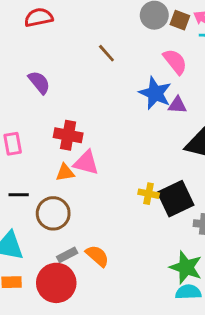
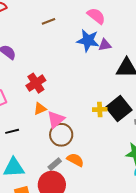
brown line: (106, 53) -> (48, 21), turned -56
red cross: (68, 135) -> (36, 83), turned -30
pink triangle: (86, 163) -> (56, 119), moved, turned -42
brown circle: (53, 213) -> (61, 135), moved

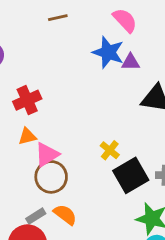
yellow cross: (100, 109) -> (110, 150), turned 32
black square: (119, 109) -> (131, 175), moved

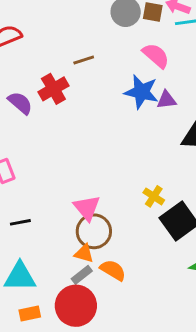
red cross: (27, 100) -> (53, 89), moved
orange triangle: (27, 136) -> (84, 253), moved, turned 36
pink triangle: (47, 155) -> (87, 208), turned -32

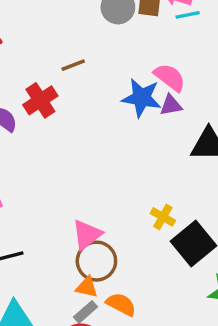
pink semicircle: (156, 56) -> (170, 77), moved
pink triangle: (87, 208) -> (87, 235), turned 36

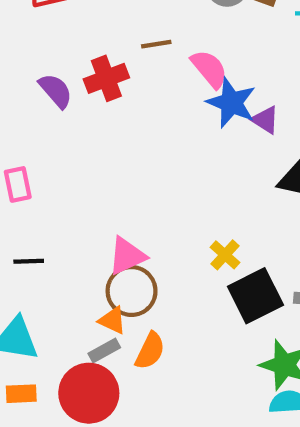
pink semicircle: (170, 77) -> (209, 69), moved
purple triangle: (171, 105) -> (265, 120), turned 30
orange semicircle: (121, 304) -> (150, 351), turned 76

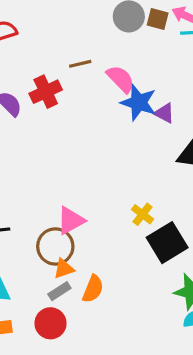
brown circle: (132, 291) -> (55, 246), moved
orange triangle: (112, 320) -> (64, 269), turned -40
red circle: (89, 393) -> (51, 323), size x0.7

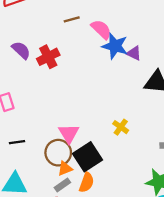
red cross: (46, 92) -> (48, 57), moved
pink triangle: (71, 221) -> (69, 133), turned -30
black square: (167, 243) -> (87, 157), moved

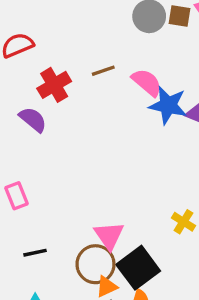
red cross: (48, 57) -> (54, 85), moved

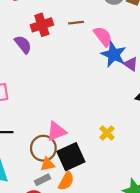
pink triangle: (109, 236) -> (56, 131), turned 30

